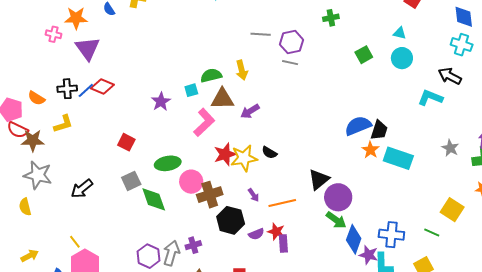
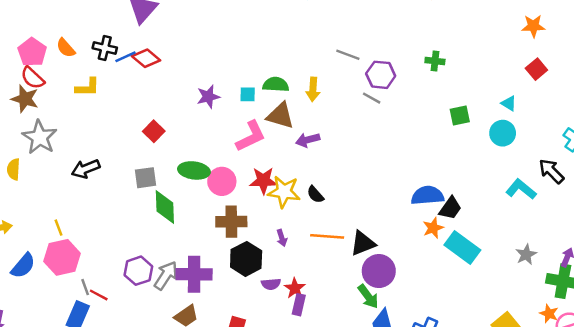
brown star: (33, 140) -> (25, 99), moved
pink circle: (191, 182) -> (222, 181), moved
orange line: (282, 203) -> (327, 236), moved
purple cross: (193, 245) -> (194, 274), size x1.8

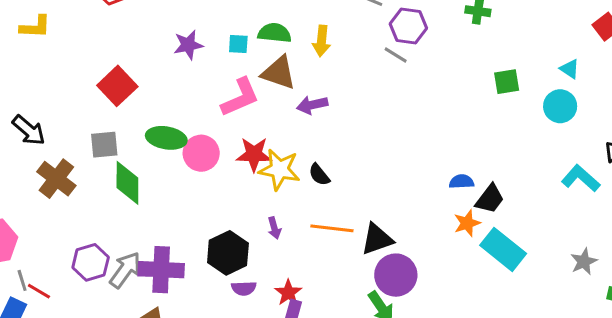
red square: (154, 131) -> (117, 86), size x1.4
black arrow: (86, 169) -> (29, 130), turned -120
blue semicircle: (427, 196) -> (462, 182), size x0.6
brown cross: (231, 222) -> (56, 179), moved, turned 36
purple semicircle: (271, 284) -> (244, 288), moved

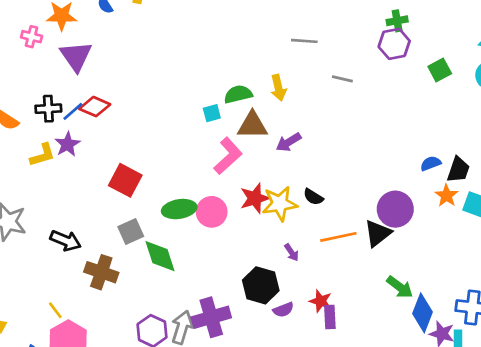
purple hexagon: (408, 26) -> (394, 44), moved
purple star: (188, 45) -> (67, 144), moved
purple circle: (396, 275) -> (395, 209), moved

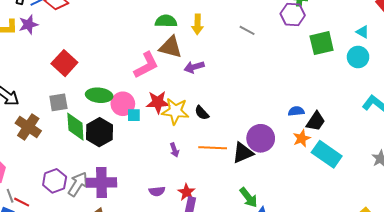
green square: (440, 70) -> (322, 43), size x1.4
cyan square: (212, 113) -> (134, 115), moved
black hexagon: (261, 285) -> (99, 132), moved

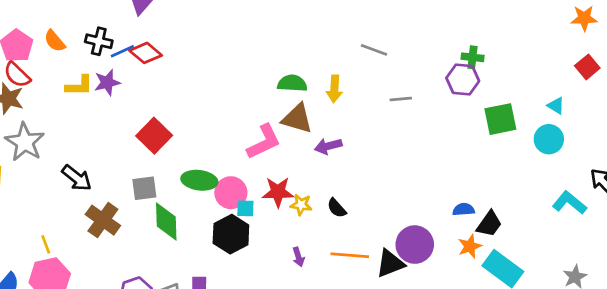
gray line: (247, 30) -> (401, 99), turned -35
yellow star: (175, 111) -> (301, 205), size x0.6
black hexagon: (99, 132) -> (231, 234), moved

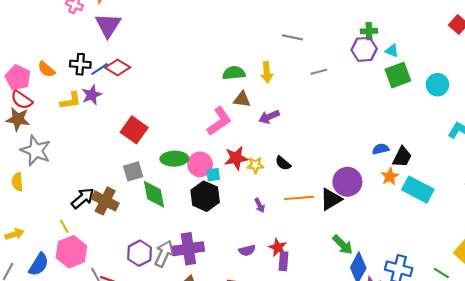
cyan triangle: (556, 106) -> (392, 51), moved
brown triangle: (297, 119) -> (242, 99), size x0.7
black arrow: (77, 178) -> (83, 198), moved, turned -70

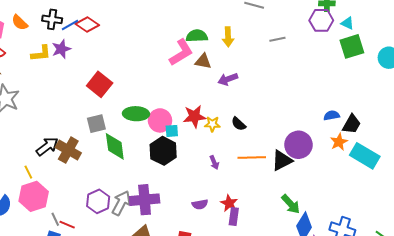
pink L-shape: (219, 121) -> (181, 53), moved

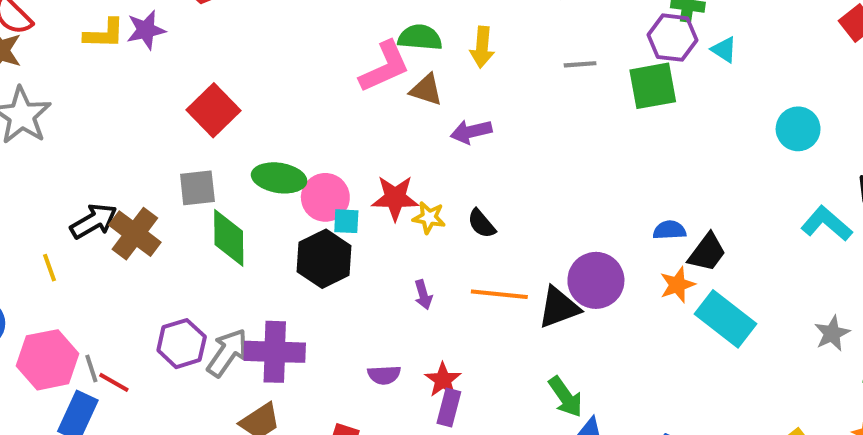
green square: (352, 46) -> (653, 86), moved
pink hexagon: (34, 196) -> (48, 360), moved

